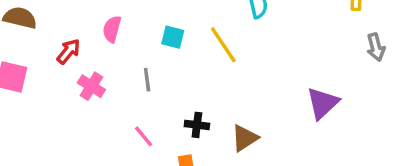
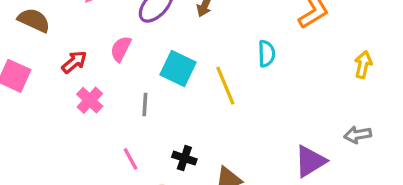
cyan square: (173, 37) -> (178, 68), size x1.5
gray arrow: (376, 47) -> (358, 135), moved, turned 84

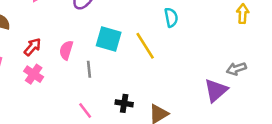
pink semicircle: (121, 49) -> (66, 50), moved
pink cross: (90, 100) -> (34, 74), moved
gray arrow: (358, 135) -> (236, 69), moved

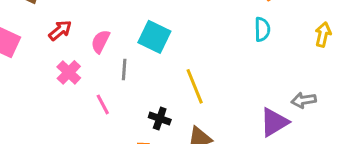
cyan semicircle: (171, 17) -> (262, 29), moved
yellow line: (145, 46) -> (195, 86), moved
pink cross: (34, 74) -> (69, 72), moved
pink line: (85, 110) -> (103, 104), moved

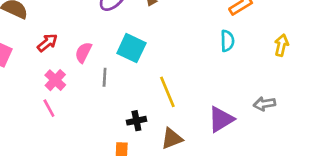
pink line: (103, 104) -> (49, 108), moved
black cross: (160, 118) -> (136, 121), turned -30
purple triangle: (274, 122) -> (221, 119), moved

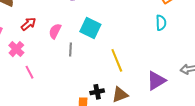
pink cross: (55, 80) -> (16, 49), moved
black cross: (136, 121) -> (97, 92), moved

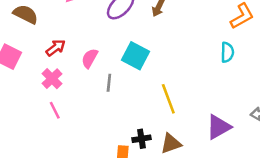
pink cross: (16, 49) -> (52, 79), moved

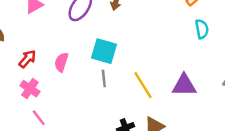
cyan semicircle: (227, 52) -> (202, 29), moved
gray line: (109, 83) -> (104, 79), moved
purple triangle: (219, 127) -> (184, 85), moved, turned 40

